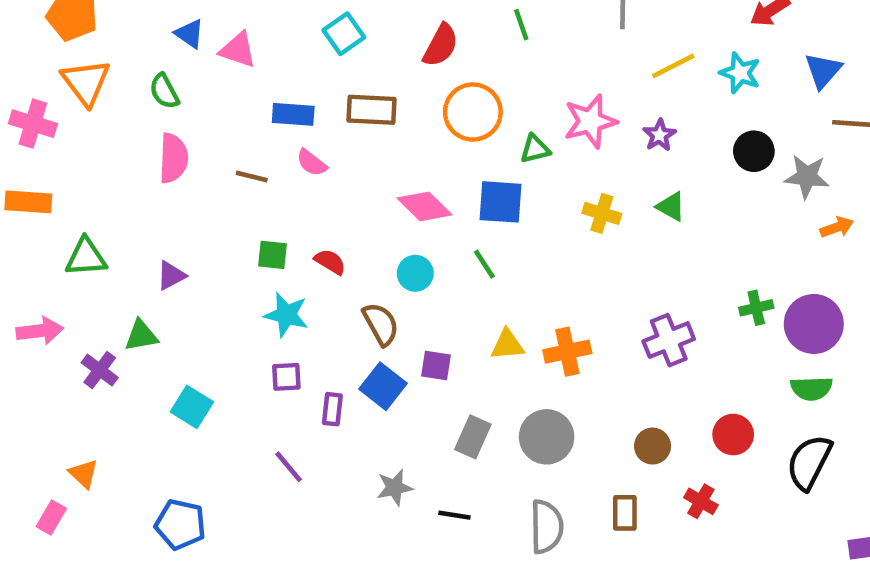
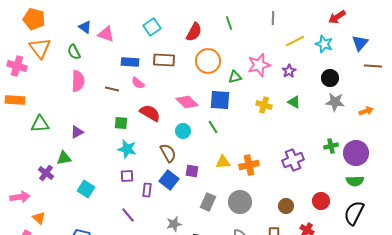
gray star: (807, 177) -> (335, 102), moved
red semicircle: (330, 262) -> (150, 113), moved, size x1.5
pink arrow: (40, 331) -> (20, 197), moved

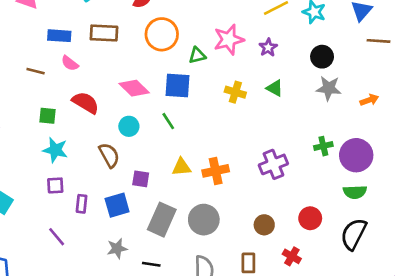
blue square: (169, 180) -> (117, 205), moved, turned 36
gray rectangle: (208, 202) -> (162, 220), size x1.4

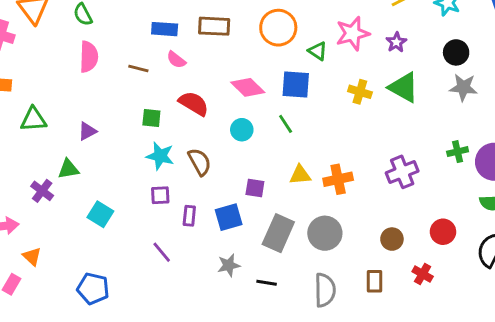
green triangle: (197, 55) -> (318, 51), turned 48
green triangle: (275, 88) -> (404, 87), size x1.6
brown semicircle: (109, 155) -> (200, 162), moved

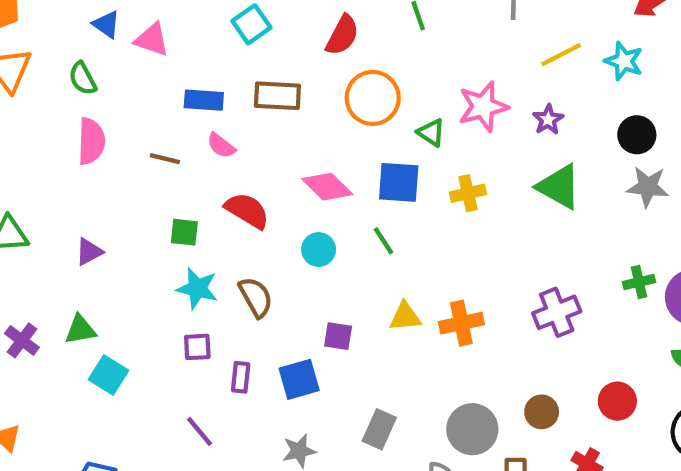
yellow cross: (360, 92) -> (468, 193), moved, turned -30
green triangle: (68, 169) -> (80, 330), moved
gray rectangle: (278, 233) -> (379, 429), moved, size x0.7
gray circle: (325, 233) -> (472, 429), moved

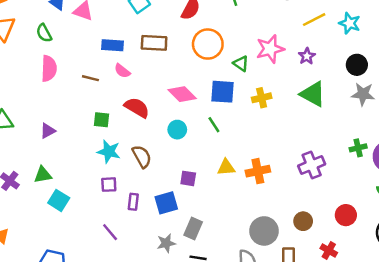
gray rectangle: (379, 429) -> (193, 229), moved

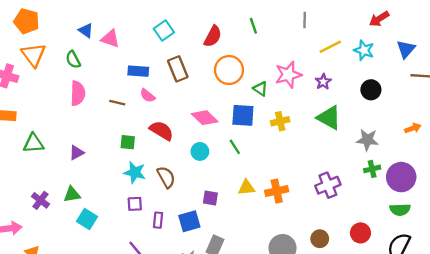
brown rectangle: (154, 43) -> (178, 69), turned 65
gray star: (363, 94) -> (367, 140), moved

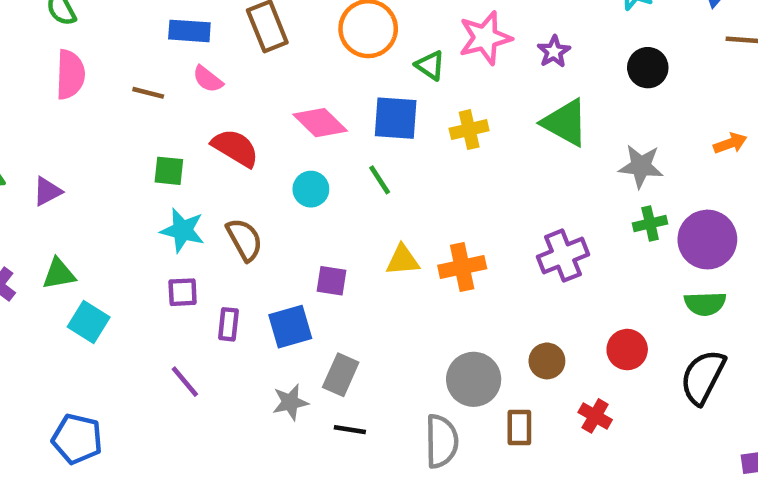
purple triangle: (77, 153) -> (47, 191), moved

